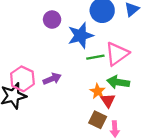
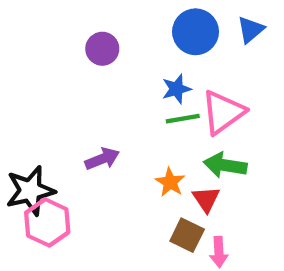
blue star: (81, 35) -> (176, 89), moved, size x0.6
pink hexagon: (22, 79) -> (47, 222), moved
orange star: (98, 91) -> (170, 182), moved

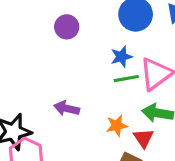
purple arrow: (102, 159) -> (67, 108), turned -145
orange star: (170, 182) -> (117, 126), turned 30

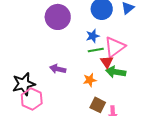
purple circle: (67, 27) -> (58, 17), size x1.6
red triangle: (143, 138) -> (107, 62), moved

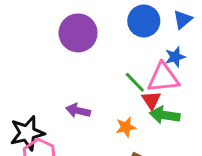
blue star: (93, 36) -> (175, 57), moved
pink triangle: (115, 47) -> (163, 78), turned 30
green line: (96, 50) -> (135, 82), turned 56

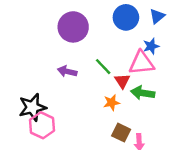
green line: (135, 82) -> (103, 67), moved
red triangle: (151, 100) -> (122, 81), moved
purple arrow: (78, 111) -> (67, 71), moved

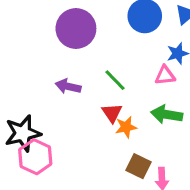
pink triangle: (142, 63) -> (165, 75), size x0.6
red triangle: (122, 81) -> (112, 113), moved

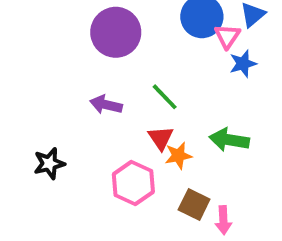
pink triangle: (165, 75) -> (227, 36), moved, turned -50
black star: (23, 133) -> (49, 163), size x0.7
pink hexagon: (35, 157) -> (133, 183), moved

